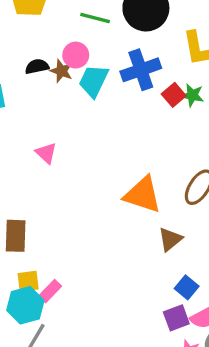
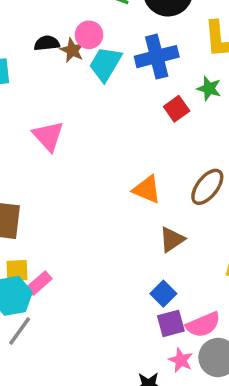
red square: (174, 95) -> (177, 109), moved
pink triangle: (46, 153) -> (48, 136), size x1.4
orange triangle: (143, 195) -> (147, 189), size x0.7
blue square: (187, 287) -> (163, 294), moved

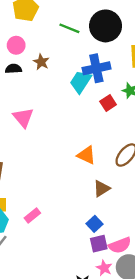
pink circle: (89, 35) -> (16, 45), moved
black semicircle: (47, 43) -> (13, 69), moved
cyan trapezoid: (105, 64) -> (80, 82), moved
pink rectangle: (39, 283) -> (32, 215), moved

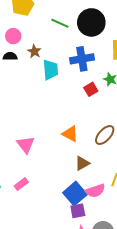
cyan trapezoid: (80, 82) -> (50, 70), moved, turned 140
pink triangle: (23, 118) -> (26, 145), moved
blue square: (95, 224) -> (75, 194), size x1.6
pink semicircle: (120, 245) -> (95, 191), moved

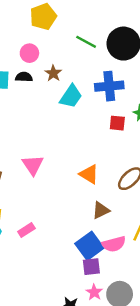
cyan trapezoid: (50, 70) -> (71, 96), turned 35
red square: (91, 89) -> (117, 123), turned 32
pink triangle: (26, 145) -> (33, 165), moved

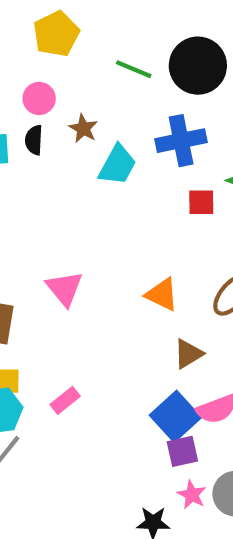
black semicircle: (24, 77) -> (34, 140), turned -84

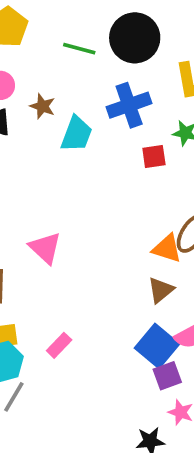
orange triangle: (162, 294) -> (167, 248), moved

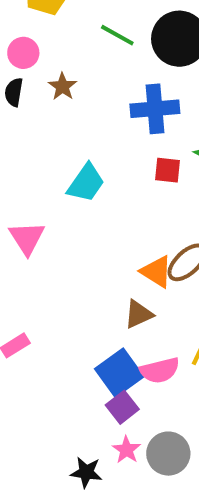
cyan trapezoid: (76, 134) -> (86, 183), moved
purple square: (167, 376) -> (122, 407), turned -32

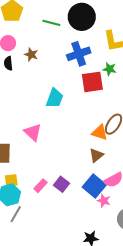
red square: (168, 170) -> (92, 82), size x1.6
purple square: (122, 407) -> (62, 184), moved
pink star: (126, 450) -> (104, 201), moved

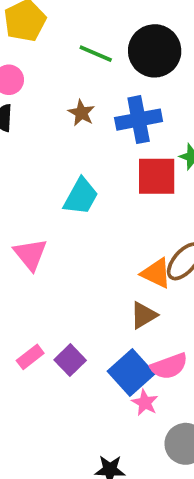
brown star: (31, 55) -> (81, 113), moved

